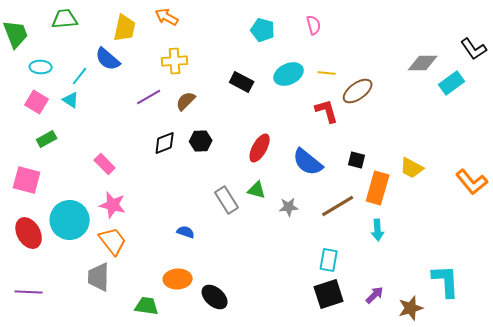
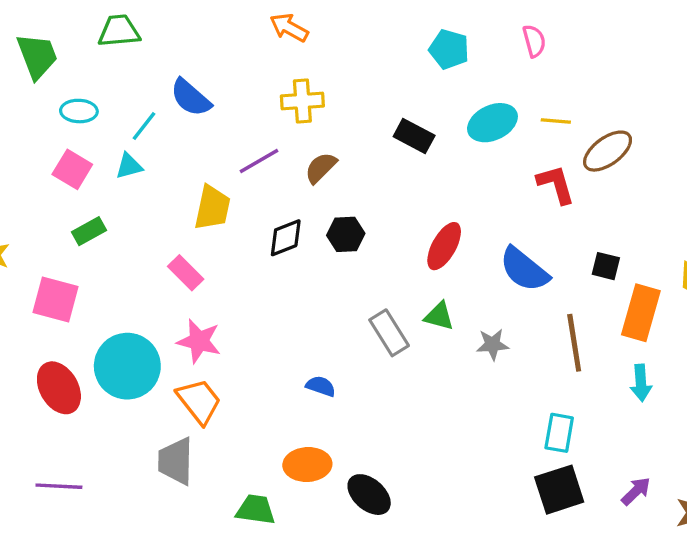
yellow trapezoid: (125, 28) -> (212, 208), moved
cyan triangle: (71, 100) -> (129, 166), turned -48
brown line: (338, 206) -> (574, 343), turned -68

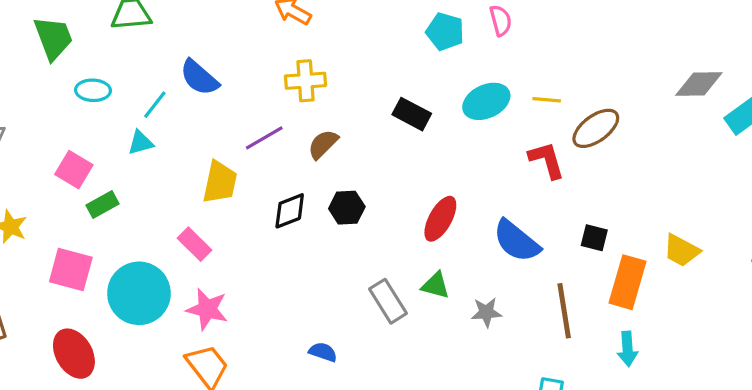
pink semicircle: (534, 41) -> (501, 20), moved
pink square: (72, 169) -> (74, 170), moved
cyan circle: (127, 366) -> (139, 293), moved

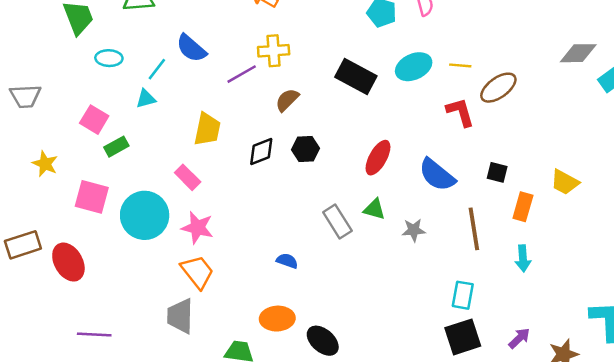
black rectangle: (412, 114) -> (356, 77), size x1.4
purple line: (264, 138) -> (242, 74), moved
orange rectangle: (628, 282) -> (523, 207), size x0.7
red ellipse: (74, 354) -> (68, 262), moved

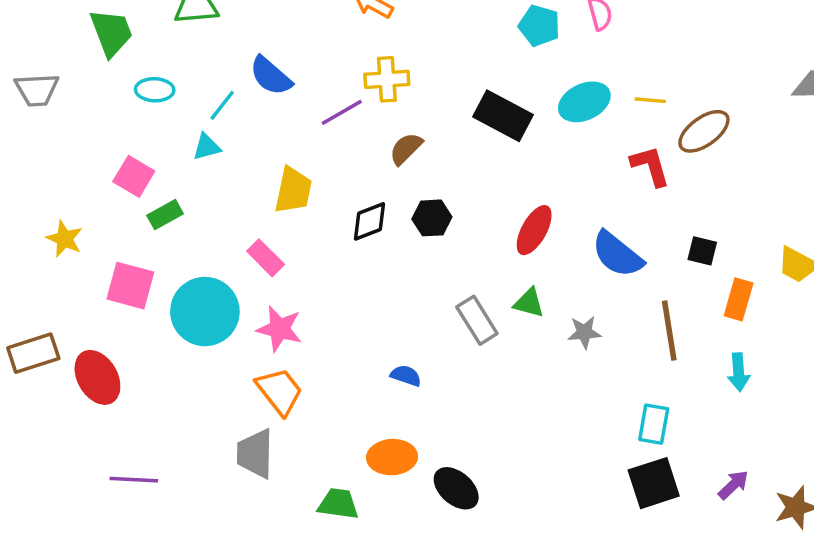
gray trapezoid: (25, 96) -> (37, 90), moved

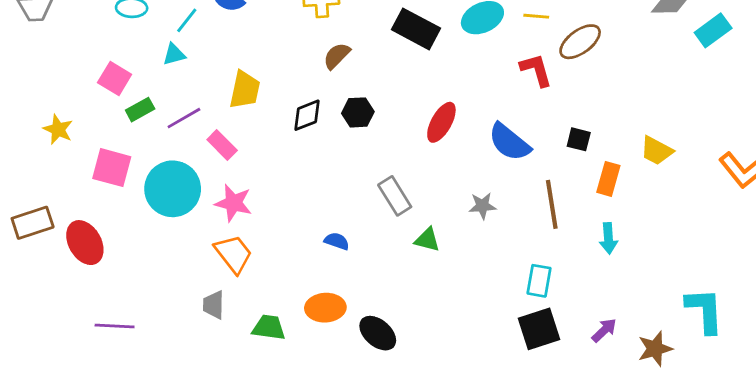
purple line: (342, 112) -> (184, 118), moved
green triangle: (529, 303) -> (427, 240), moved
gray trapezoid: (255, 454) -> (214, 305), size x0.7
green trapezoid: (338, 504) -> (269, 327), moved

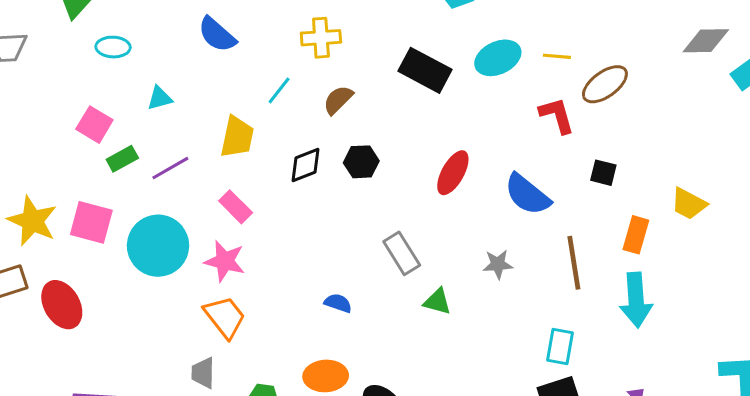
cyan line: (187, 20) -> (279, 90), moved
yellow star: (58, 129) -> (32, 221), moved, size x1.5
black square: (579, 139) -> (603, 173), moved
pink rectangle: (222, 145) -> (236, 207), moved
cyan arrow: (608, 238) -> (636, 300), size x1.6

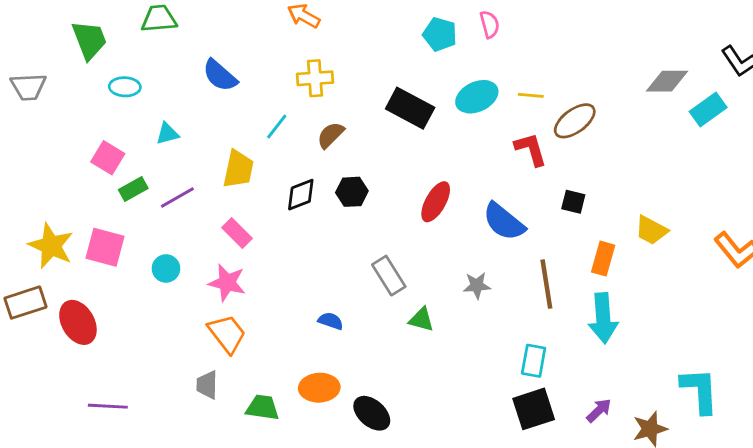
cyan circle: (158, 246) -> (166, 268), size x0.5

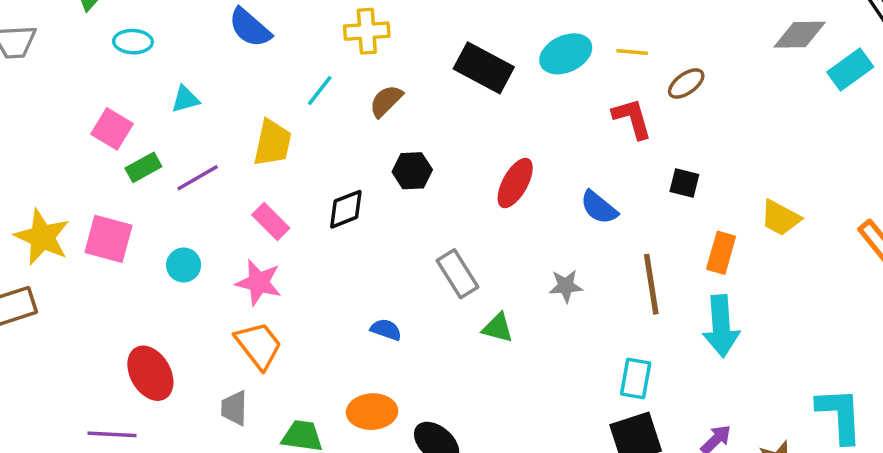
brown ellipse: (575, 121) -> (686, 84), size x0.7
black diamond: (301, 195) -> (346, 209), moved
blue semicircle: (504, 222) -> (599, 207), size x0.7
red ellipse: (78, 322) -> (150, 373), moved

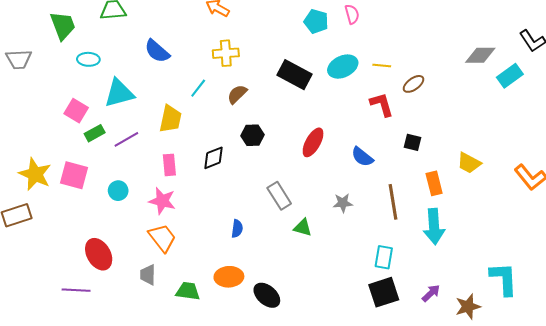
cyan triangle: (185, 99) -> (119, 93), size x1.8
pink rectangle: (271, 221) -> (169, 165), turned 40
orange rectangle: (721, 253) -> (434, 183), turned -30
blue semicircle: (386, 330) -> (237, 229), turned 78

